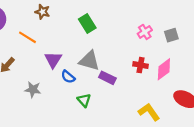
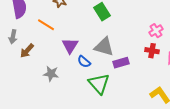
pink cross: (145, 32) -> (156, 31), moved
purple rectangle: (107, 78) -> (121, 63), turned -42
green triangle: (84, 100) -> (99, 84), size x1.6

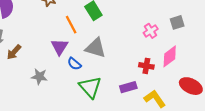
orange line: (46, 25) -> (71, 25), moved, turned 30
red cross: (152, 51) -> (146, 66), moved
purple rectangle: (121, 63) -> (128, 87), moved

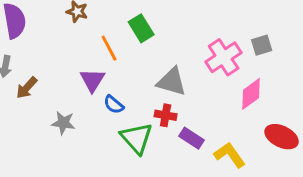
pink cross: (151, 31) -> (224, 57), size x1.6
gray triangle: (96, 48) -> (172, 82), moved
red cross: (146, 66) -> (166, 115), moved
purple rectangle: (128, 87) -> (191, 138), turned 49

